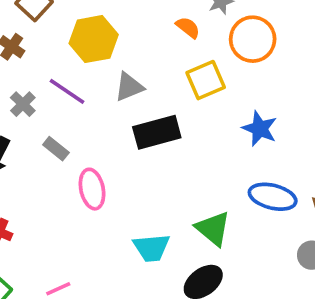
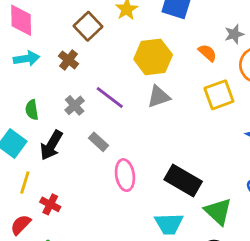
yellow hexagon: (94, 39) -> (153, 57), moved
black rectangle: (157, 132) -> (183, 181), moved, turned 42

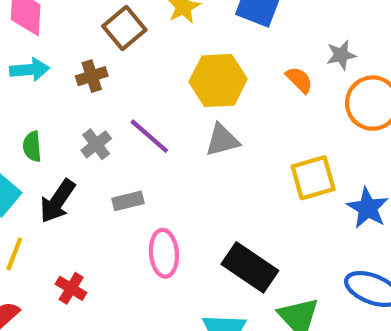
brown cross: (68, 60) -> (92, 76), turned 30
yellow square: (219, 95) -> (313, 178), moved
gray rectangle: (99, 142) -> (128, 201), turned -60
red cross: (50, 204) -> (71, 288), moved

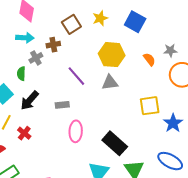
gray cross: (96, 144) -> (36, 58), moved
red cross: (71, 288) -> (24, 133), moved

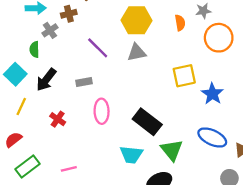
orange semicircle: (149, 59) -> (180, 23), turned 32
red cross: (24, 133) -> (58, 119), moved

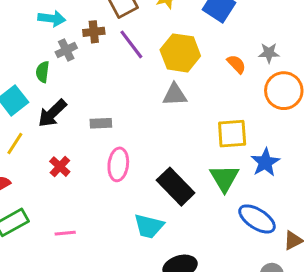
orange semicircle: (180, 23) -> (236, 64), turned -42
purple line: (98, 48) -> (131, 44), moved
green triangle: (172, 150) -> (224, 178), moved

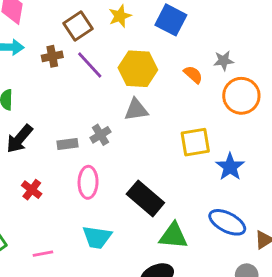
gray cross: (66, 50) -> (100, 135), moved
green triangle: (224, 178) -> (173, 236), moved, turned -48
cyan trapezoid: (149, 226) -> (97, 237), moved

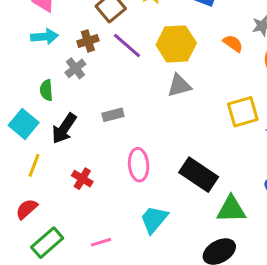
gray cross: (100, 135) -> (75, 68), moved
gray rectangle: (68, 144) -> (113, 115), moved
cyan trapezoid: (97, 237) -> (154, 219), turned 128

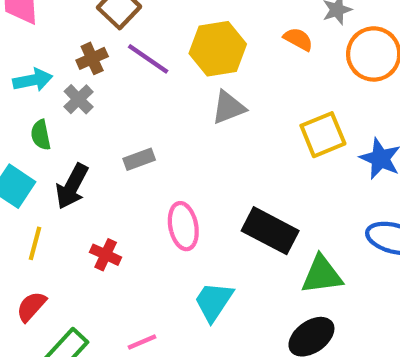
cyan arrow: (44, 37) -> (33, 80), moved

